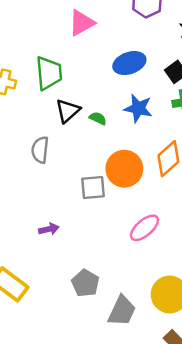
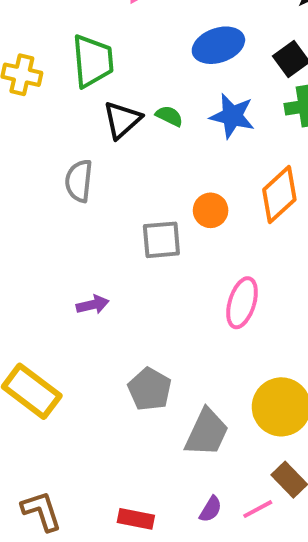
green semicircle: (98, 118) -> (169, 116), moved
orange circle: (124, 169) -> (211, 210), size x0.6
pink ellipse: (144, 228) -> (242, 303), turned -32

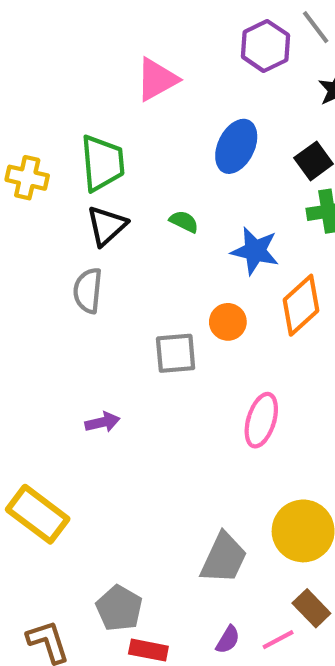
blue ellipse: (218, 45) -> (236, 146), turned -45
blue star: (232, 116) -> (255, 251), moved
black triangle: (122, 120) -> (107, 226), moved
gray pentagon: (150, 389) -> (119, 608), moved

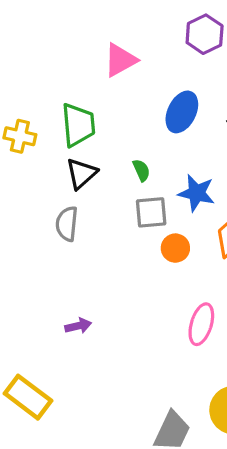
green semicircle: (184, 222) -> (141, 170), turned 40
gray square: (176, 353) -> (151, 212), moved

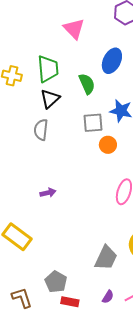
pink triangle: (120, 60) -> (74, 29), turned -45
green semicircle: (141, 170) -> (87, 84), moved, size x1.5

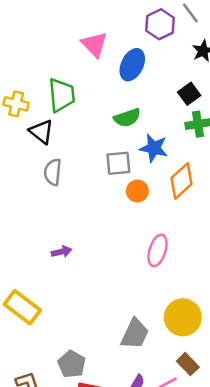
blue ellipse: (112, 61) -> (132, 65), moved
green semicircle: (87, 84) -> (127, 118), moved, turned 95
black triangle: (50, 99) -> (41, 132), moved, turned -40

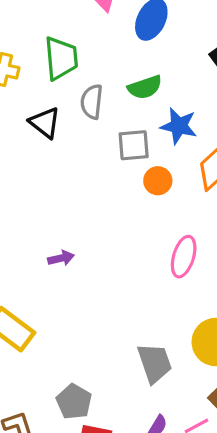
black triangle: (41, 132) -> (45, 123), moved
gray semicircle: (53, 172) -> (92, 102), moved
gray trapezoid: (135, 334) -> (155, 363), turned -44

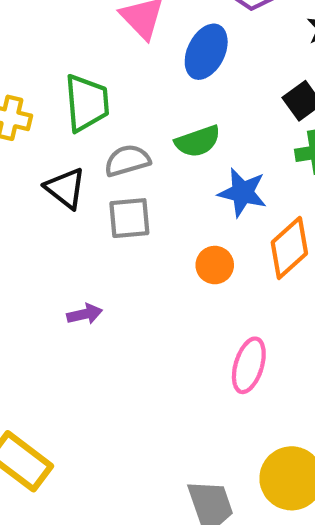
gray semicircle: (92, 102) -> (127, 160), turned 68
gray square: (134, 145) -> (129, 218), moved
purple arrow: (61, 258) -> (85, 314), moved

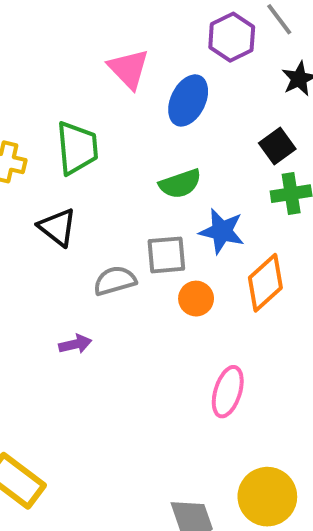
gray semicircle: (127, 160) -> (115, 281), moved
gray square: (129, 218) -> (166, 255), moved

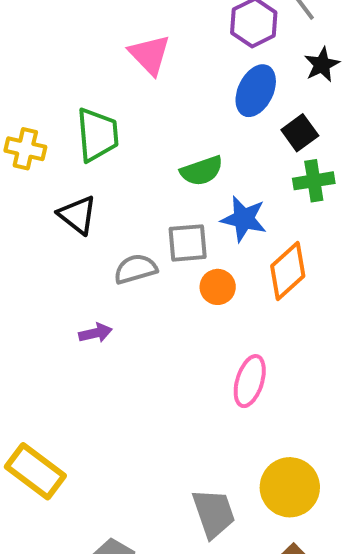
blue ellipse: (188, 100) -> (256, 91), moved

